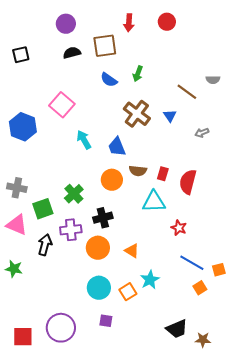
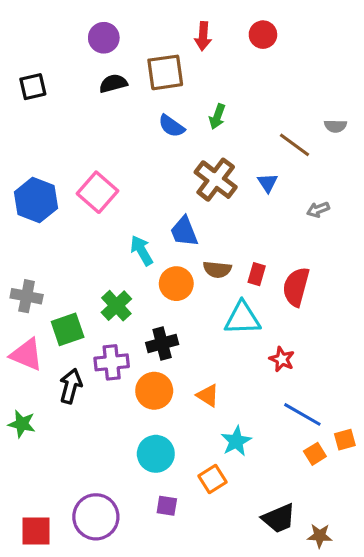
pink square: (62, 105) -> (97, 192), moved
cyan arrow: (84, 140) -> (142, 250), moved
orange square: (219, 270) -> (345, 440), moved
orange square: (128, 292) -> (213, 479), moved

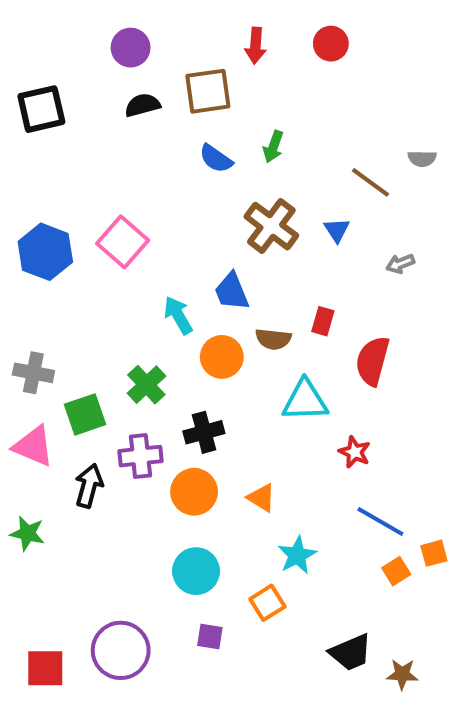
black square: (33, 87) -> (41, 109), size x1.4
red rectangle: (257, 274) -> (323, 321), moved

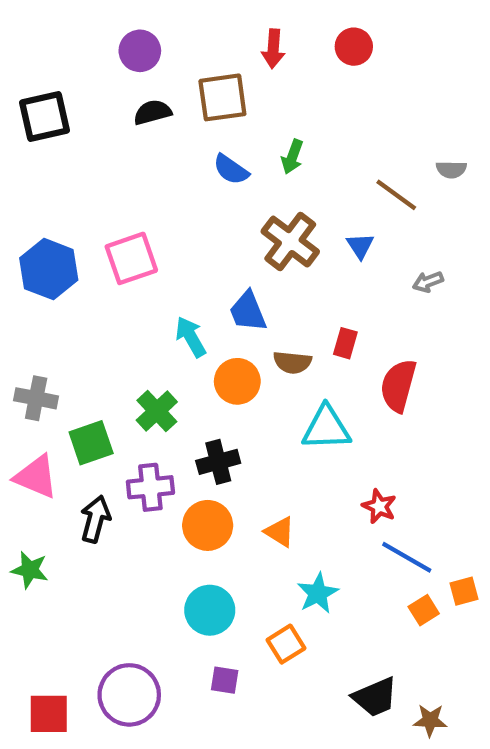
pink square: (123, 242) -> (131, 258), turned 30
red star: (355, 452) -> (379, 506), moved

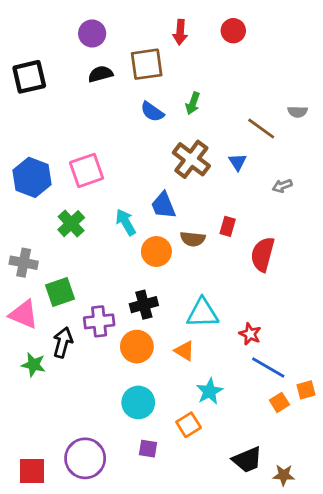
green cross: (157, 411) -> (71, 224), moved
cyan triangle: (326, 428) -> (203, 313), moved
green star: (30, 570) -> (33, 365), moved

